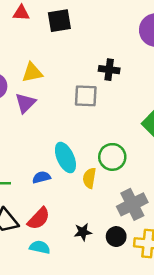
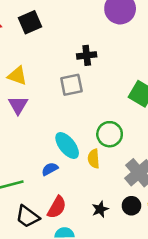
yellow triangle: (32, 72) -> (17, 76), turned 45

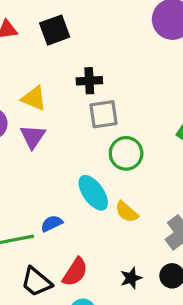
black cross: (87, 55) -> (89, 81), moved
green circle: (110, 134) -> (126, 153), moved
yellow semicircle: (94, 159) -> (127, 212), turned -48
blue semicircle: (50, 169) -> (52, 223), moved

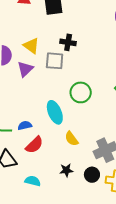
gray square: (103, 114) -> (55, 61), moved
yellow semicircle: (127, 212) -> (72, 139), moved
red semicircle: (75, 272) -> (34, 145), moved

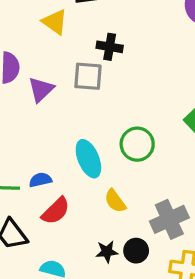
yellow triangle: (31, 46) -> (55, 22), moved
green circle: (81, 92) -> (137, 144), moved
black circle: (92, 175) -> (136, 251), moved

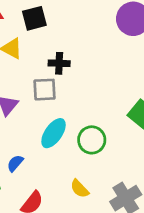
cyan ellipse: (88, 159) -> (54, 133), moved, turned 64
blue semicircle: (40, 180) -> (15, 163), moved, turned -30

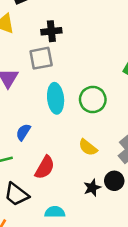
cyan ellipse: (54, 133) -> (56, 98), turned -32

